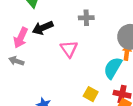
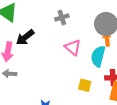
pink triangle: (69, 49) -> (73, 47), moved

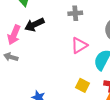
pink triangle: (73, 47) -> (79, 45), turned 36

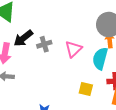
gray cross: (75, 13) -> (44, 44), moved

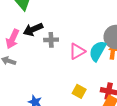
cyan semicircle: (100, 59) -> (98, 51), moved

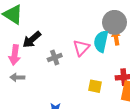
gray cross: (51, 40) -> (55, 58), moved

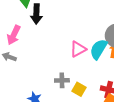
black arrow: (32, 39) -> (36, 14), moved, turned -66
gray cross: (55, 58) -> (62, 80), moved

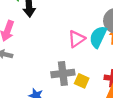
gray cross: (62, 80) -> (63, 73), size x1.5

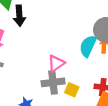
pink triangle: (77, 39) -> (56, 63), moved

